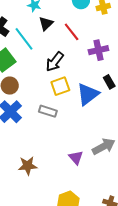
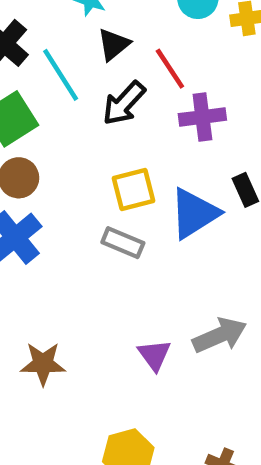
purple cross: (98, 50) -> (202, 117), moved
black arrow: (55, 62) -> (124, 103), moved
gray rectangle: (48, 111) -> (123, 243), moved

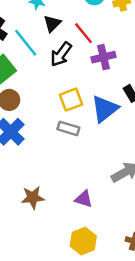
purple triangle: (154, 355) -> (84, 199), moved, turned -30

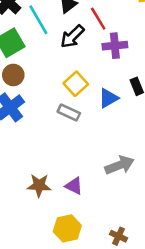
yellow square: (71, 100) -> (76, 84), turned -30
blue triangle: (105, 109) -> (108, 98), size x0.7
brown star: (33, 197) -> (39, 185), moved

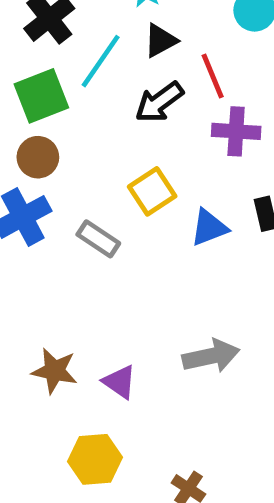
cyan line: (38, 20) -> (101, 61), turned 56
gray rectangle: (69, 113) -> (98, 239), moved

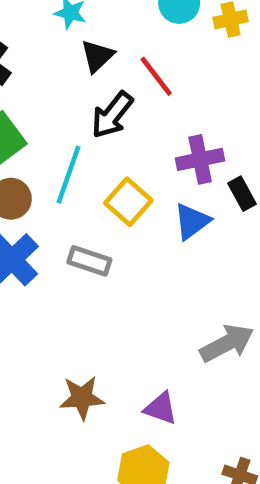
cyan line: (101, 61) -> (69, 175), moved
purple cross: (236, 131) -> (200, 159), moved
purple triangle: (120, 382) -> (161, 408), moved

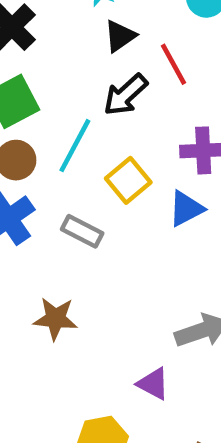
brown star: (82, 398) -> (55, 319), moved
purple triangle: (161, 408) -> (153, 384), moved

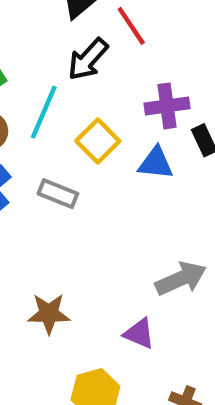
blue triangle: (186, 209) -> (156, 163), turned 39
brown star: (55, 319) -> (49, 314), moved

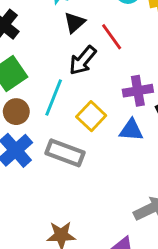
gray rectangle: (58, 194) -> (65, 153), size x1.4

